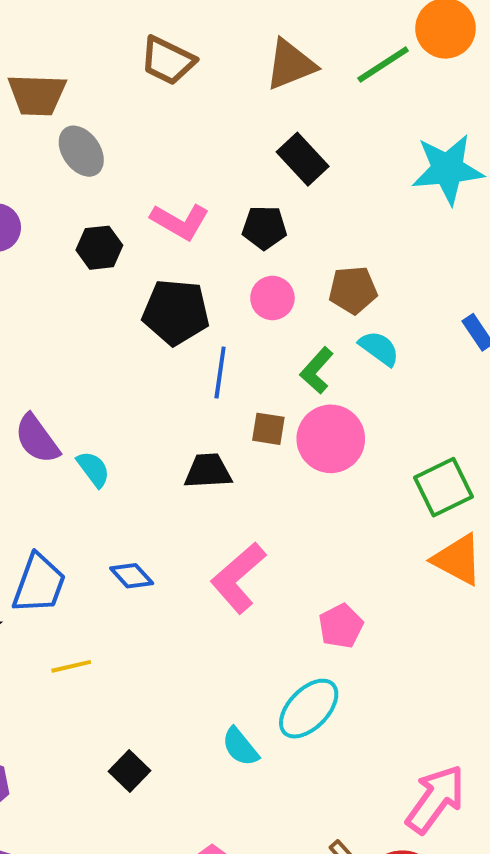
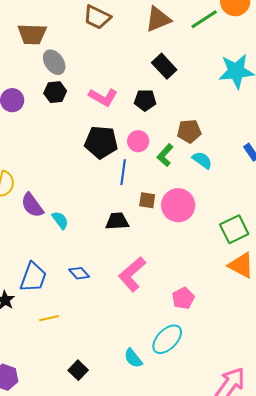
black hexagon: (99, 248) -> (55, 92), moved
pink circle: (272, 298) -> (138, 141), moved
green L-shape: (317, 370) -> (165, 155), moved

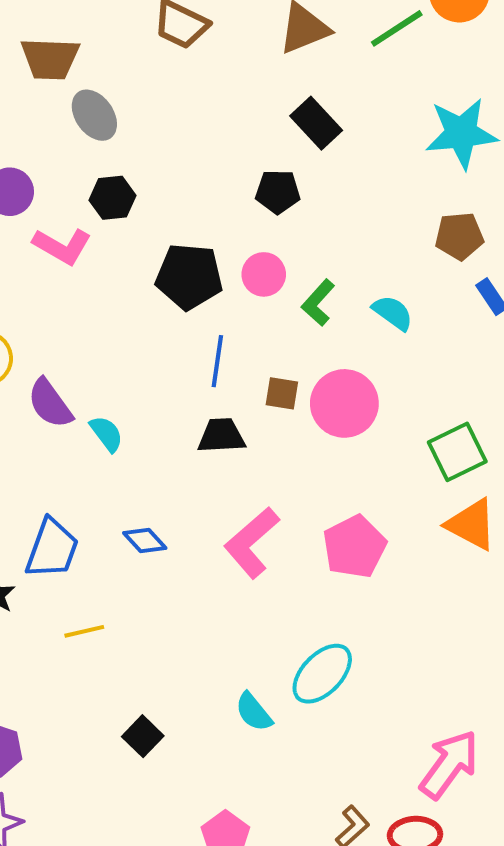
black hexagon: (55, 92) -> (113, 198), moved
pink L-shape: (103, 97) -> (62, 246), moved
brown pentagon: (189, 131) -> (459, 236), moved
blue line: (123, 172) -> (217, 361), moved
pink pentagon: (183, 298) -> (354, 547), moved, size x1.4

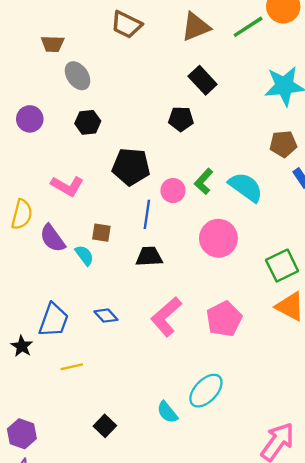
brown trapezoid: (50, 59) -> (53, 44), size x0.7
pink L-shape: (62, 246) -> (67, 186), moved
pink circle: (264, 274) -> (173, 191), moved
cyan semicircle: (393, 313) -> (246, 187), size x1.5
brown square: (282, 393) -> (101, 233), moved

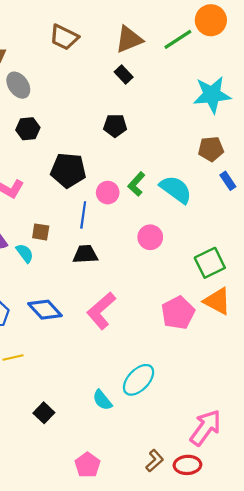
black rectangle: (203, 80) -> (124, 74), moved, size x0.7
pink circle: (218, 238) -> (150, 237), size x0.7
blue diamond: (106, 316) -> (45, 310), size x1.5
pink pentagon: (224, 319) -> (178, 313), moved

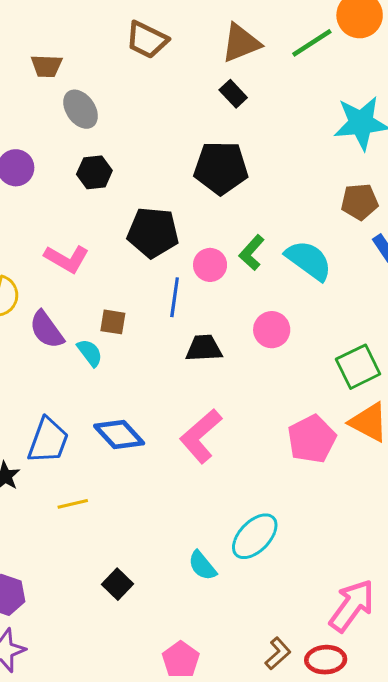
black pentagon: (115, 126) -> (221, 168), size x1.6
black trapezoid: (85, 254) -> (204, 348), moved

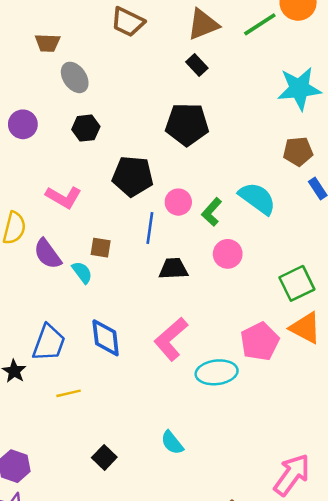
green L-shape: (252, 253) -> (212, 212), moved
blue diamond: (119, 434) -> (106, 338), turned 36
cyan ellipse: (255, 536) -> (217, 372), moved, turned 39

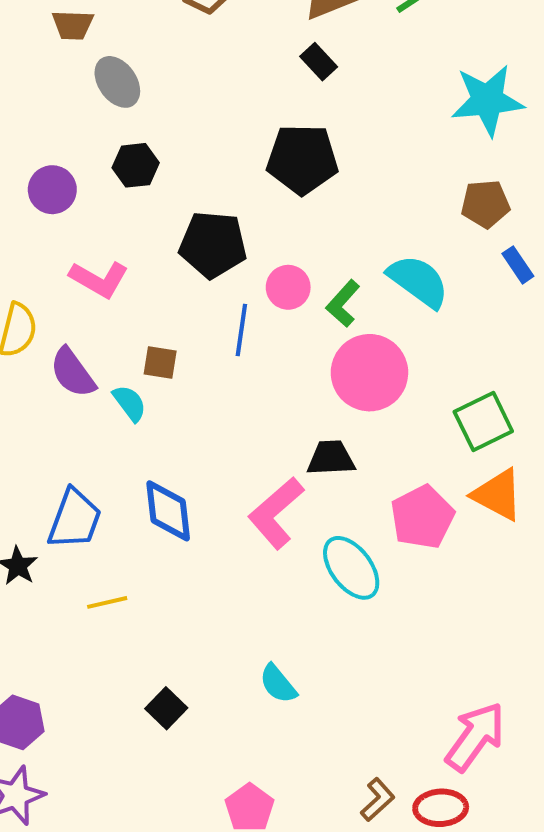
purple circle: (23, 124) -> (52, 190), moved
pink circle: (228, 254) -> (369, 373), size x1.6
black trapezoid: (173, 269) -> (331, 458), moved
cyan ellipse: (217, 372) -> (351, 568), turned 60

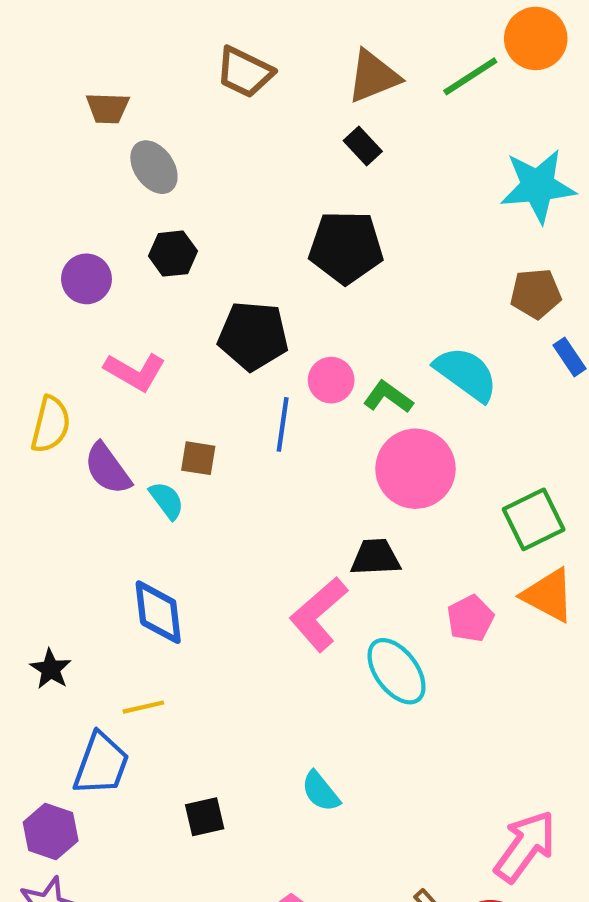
green L-shape: (343, 304) -> (388, 397), turned 84
blue diamond: (168, 511) -> (158, 612), moved
pink pentagon: (422, 517) -> (470, 618), size x0.7
blue trapezoid: (75, 519) -> (101, 764), moved
black square: (166, 708) -> (205, 817), turned 33

